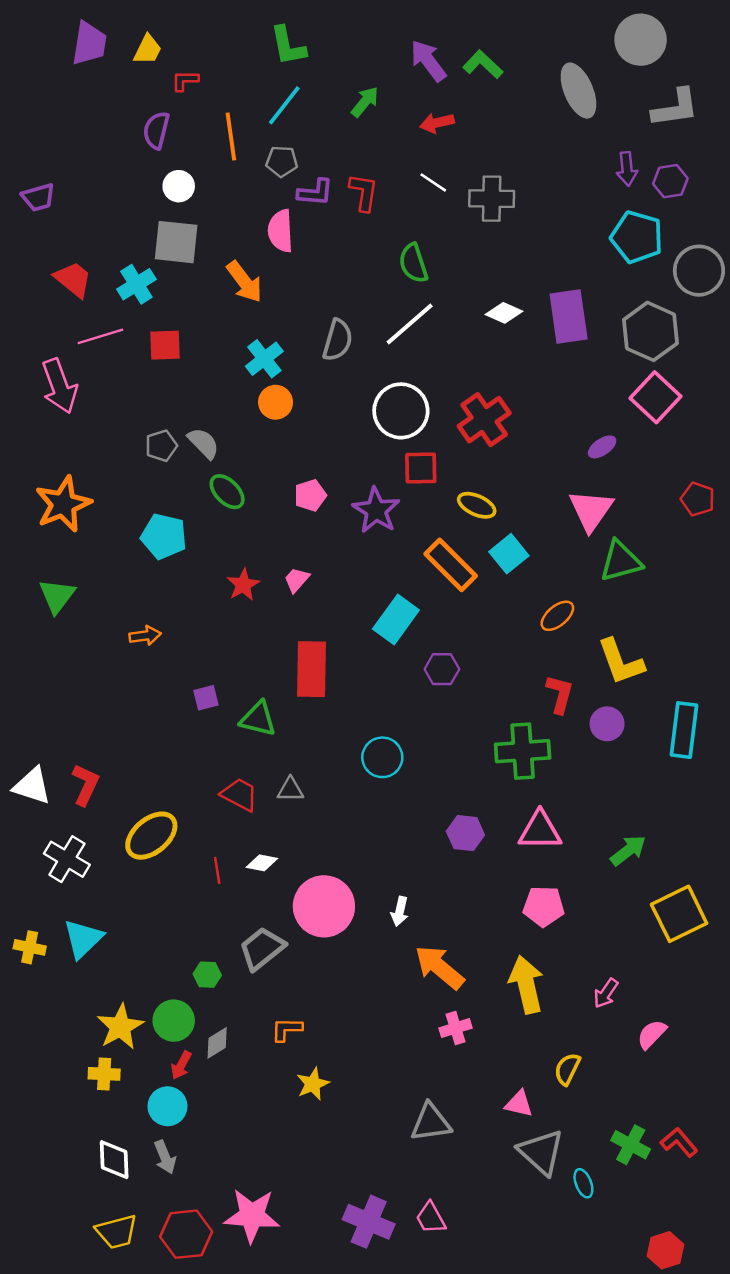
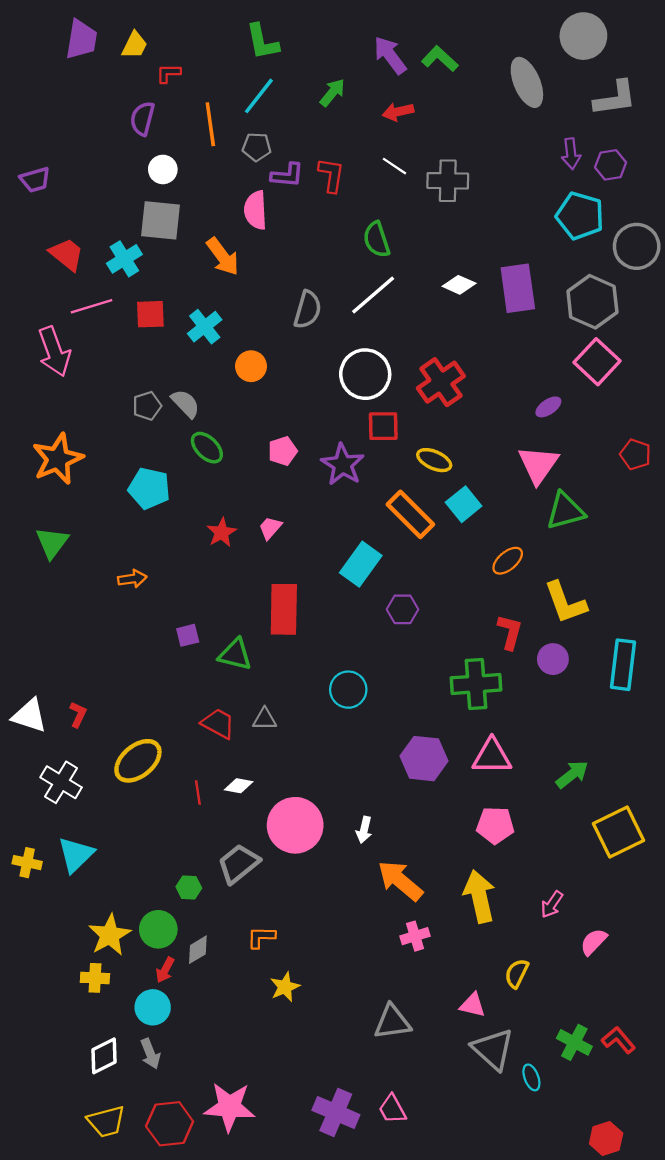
cyan cross: (264, 359) -> (205, 327), moved
red L-shape: (86, 785) -> (78, 714), size x0.7
purple hexagon: (465, 833) -> (424, 759), size x1.4
white diamond: (114, 1160) -> (104, 1056), turned 66

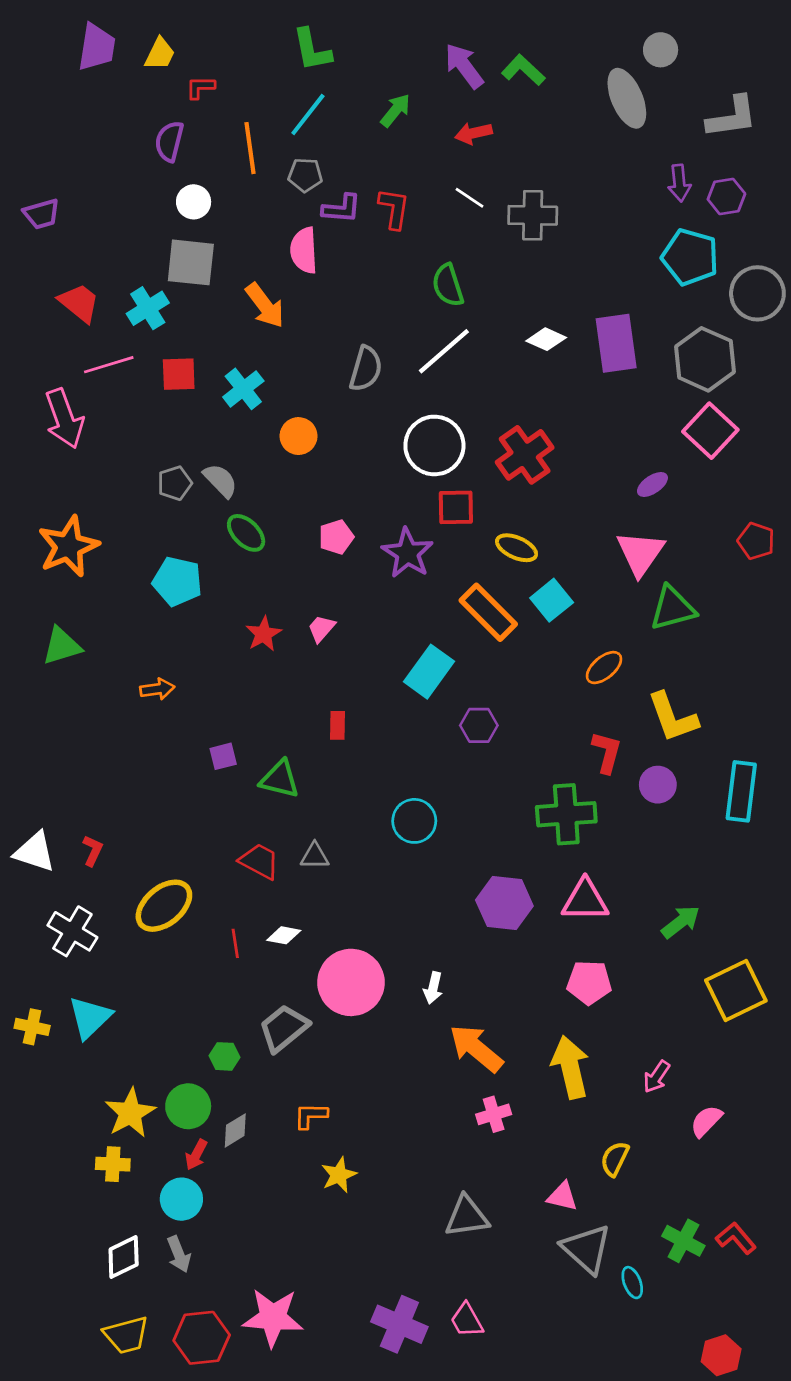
gray circle: (583, 36) -> (661, 50), moved, size x0.6
green triangle: (52, 543) -> (62, 646), turned 36
red rectangle: (284, 609) -> (338, 725), size x0.5

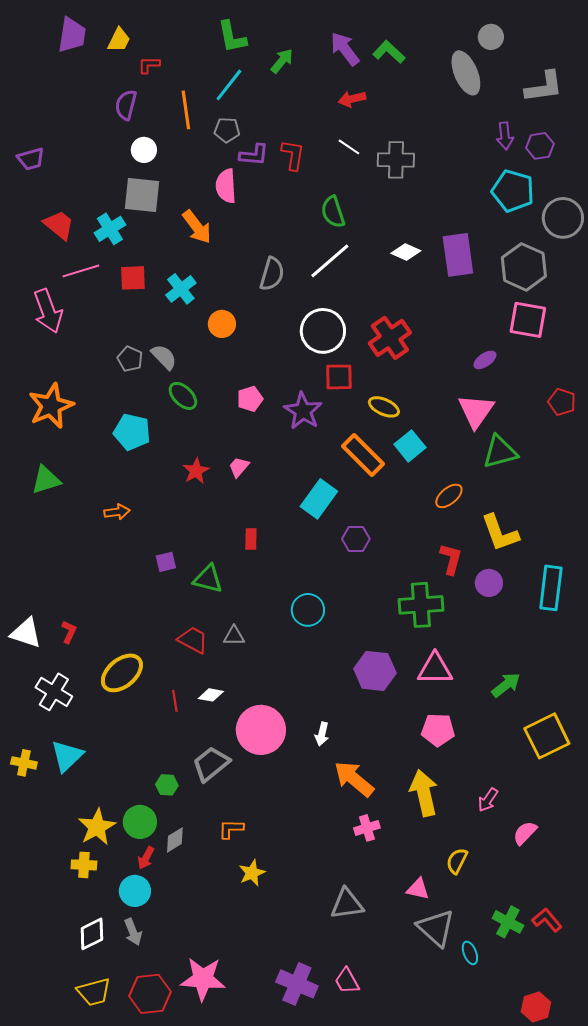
green arrow: (395, 110) -> (282, 61), moved
pink square: (710, 431) -> (528, 320), turned -33
gray pentagon: (175, 483) -> (130, 359), turned -30

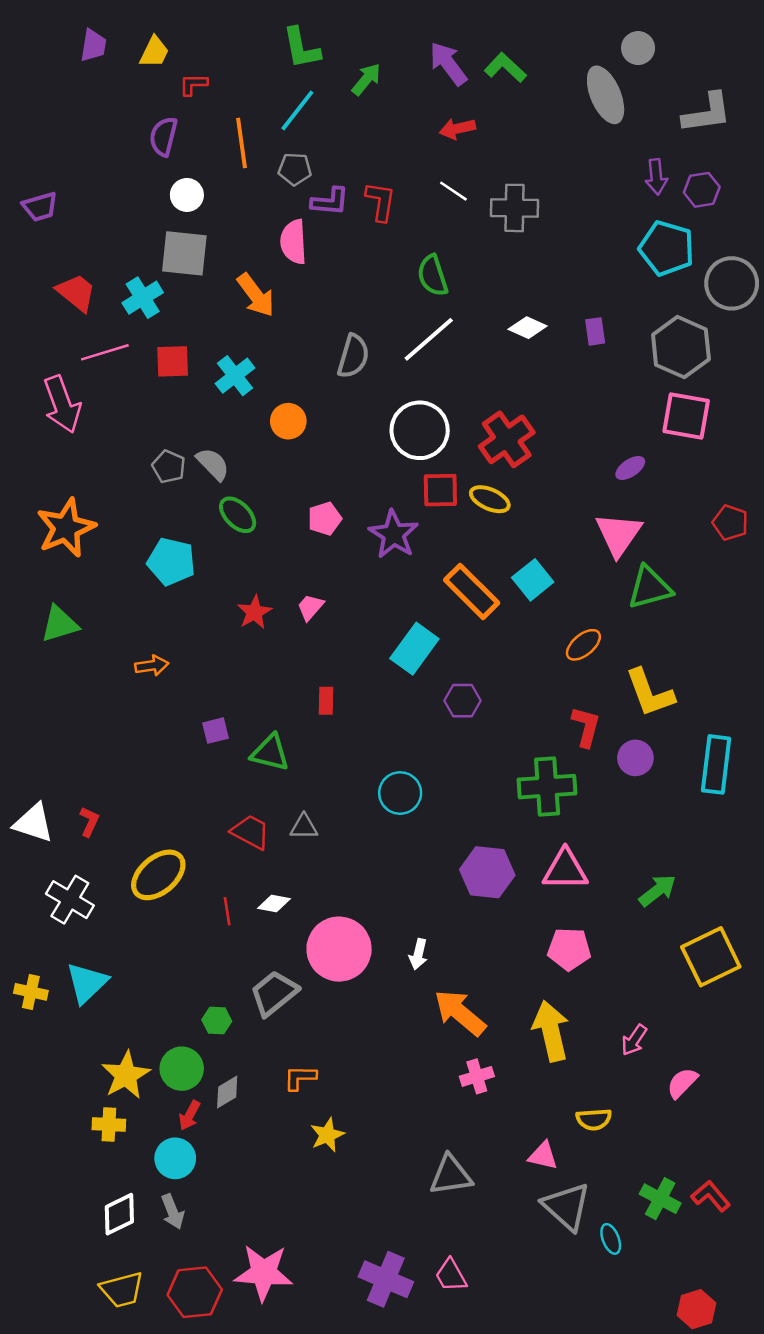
purple trapezoid: (72, 35) -> (93, 45), size x0.7
purple rectangle: (458, 255) -> (595, 331), size x0.5
yellow ellipse: (384, 407) -> (490, 499), moved
yellow semicircle: (457, 861) -> (594, 1119), turned -120

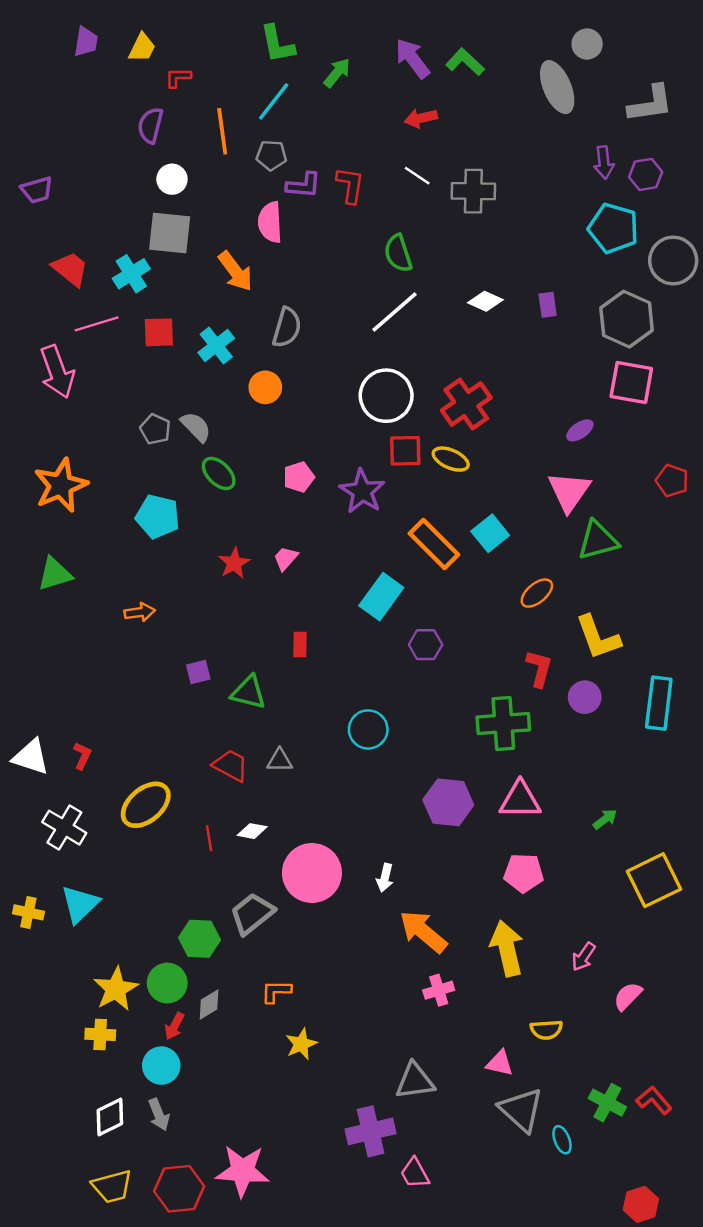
gray semicircle: (353, 356) -> (287, 328), moved
green arrow: (658, 891) -> (605, 819), size x0.7
green hexagon: (217, 1021) -> (199, 939), size x1.5
purple cross: (386, 1279) -> (371, 1131), moved, turned -36

